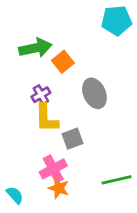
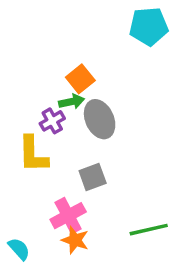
green arrow: (35, 48) -> (72, 102), moved, size x0.6
gray ellipse: (94, 93) -> (100, 119), moved
yellow L-shape: (46, 118) -> (33, 154), moved

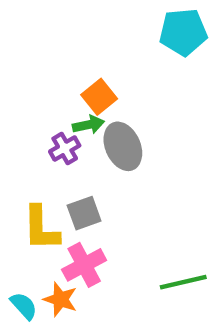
yellow L-shape: (33, 154) -> (41, 228), moved
gray square: (93, 177) -> (84, 213), moved
orange star: (75, 240) -> (60, 299), moved

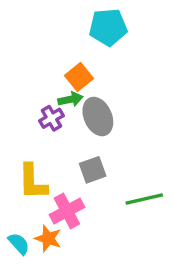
cyan pentagon: (183, 32) -> (108, 27), moved
gray square: (84, 213) -> (93, 170), moved
green line: (183, 282) -> (144, 199), moved

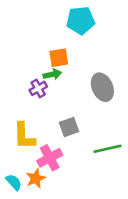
orange square: (79, 77) -> (59, 58), turned 30
gray ellipse: (98, 117) -> (102, 87), moved
orange star: (48, 238) -> (36, 178), turned 30

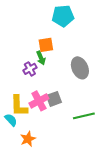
green arrow: (52, 74) -> (41, 58), turned 80
pink cross: (50, 158) -> (39, 101), moved
cyan semicircle: (14, 182) -> (11, 120), moved

